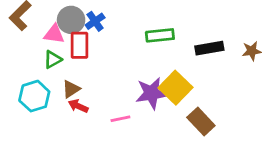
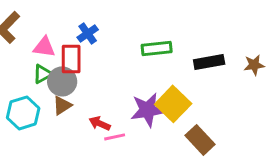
gray circle: (71, 20) -> (62, 81), moved
red arrow: (78, 106) -> (100, 123), moved

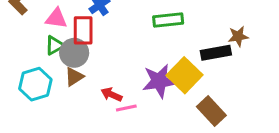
black rectangle: (209, 62) -> (216, 53), moved
brown star: (254, 65) -> (238, 36), moved

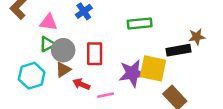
red rectangle: (83, 30) -> (95, 54), moved
yellow square: (185, 75) -> (153, 68), turned -32
red arrow: (111, 95) -> (81, 84), moved

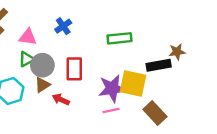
pink line: (106, 95) -> (111, 110), moved

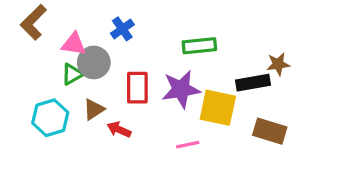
gray circle: (42, 65) -> (94, 62), moved
purple star: (112, 88) -> (181, 89), moved
brown rectangle: (155, 113) -> (270, 131), moved, turned -30

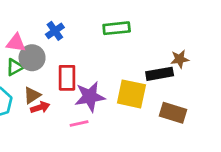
green rectangle: (199, 46) -> (117, 28), moved
purple star: (181, 89) -> (90, 97), moved
red arrow: (119, 130) -> (40, 107), moved, turned 138
pink line: (188, 145) -> (79, 123), moved

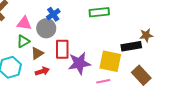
gray circle: (32, 58) -> (46, 28), moved
brown triangle: (32, 95) -> (37, 53), moved
brown rectangle: (173, 113) -> (141, 75), turned 30
pink line: (79, 123) -> (103, 81), moved

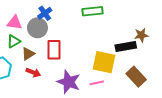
purple star: (79, 63) -> (69, 82), moved, turned 30
red arrow: (42, 71) -> (33, 72), turned 40

